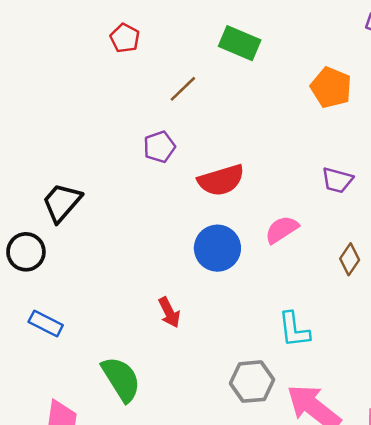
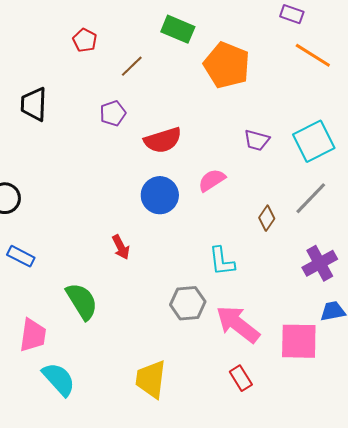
red pentagon: (125, 38) -> (85, 40), moved
orange pentagon: (331, 88) -> (227, 65), moved, size x1.4
black trapezoid: (62, 202) -> (34, 104), moved, turned -39
brown diamond: (350, 259) -> (267, 218), moved

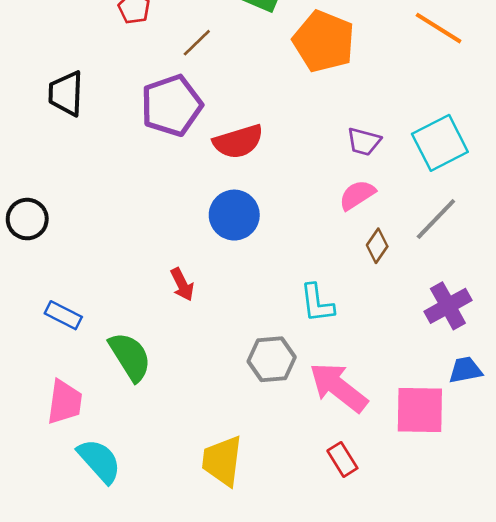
purple pentagon: (113, 113) -> (171, 105), size x1.8
pink semicircle: (212, 180) -> (357, 195), moved
blue rectangle: (21, 256) -> (63, 315), moved

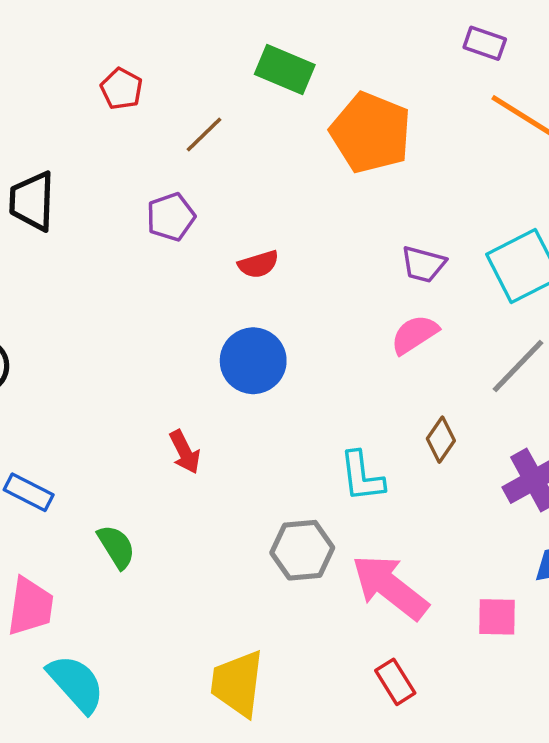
purple pentagon: (171, 105) -> (171, 217), size x0.6
red semicircle: (238, 142) -> (258, 264), size x0.6
brown diamond: (377, 246) -> (441, 440), moved
green semicircle: (130, 357) -> (116, 547), size x0.7
pink square: (420, 410) -> (497, 617), size x0.6

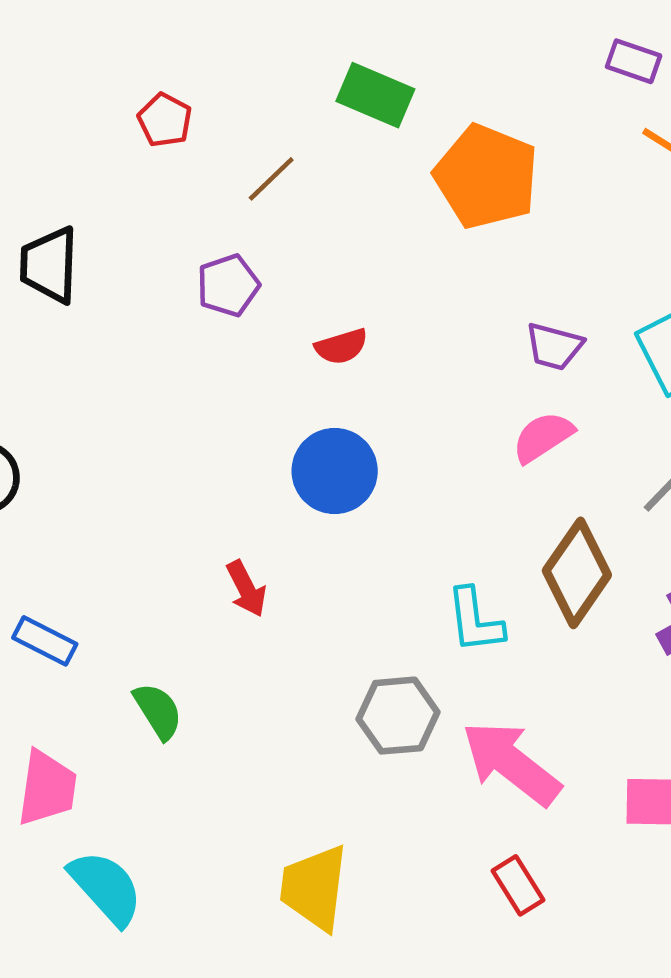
brown diamond: (441, 440) -> (577, 573), size x1.8

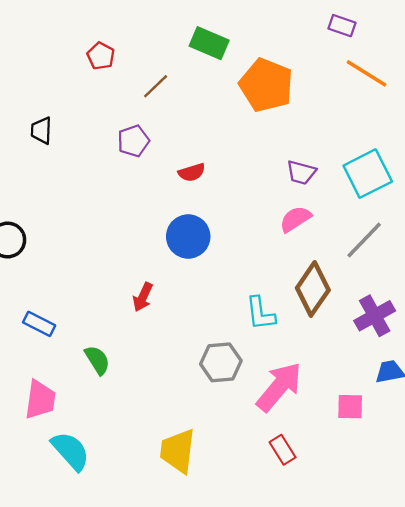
black trapezoid: (49, 265) -> (41, 130), size x0.7
red arrow: (246, 589) -> (143, 297), turned 52
pink arrow: (511, 763) -> (279, 387), turned 92

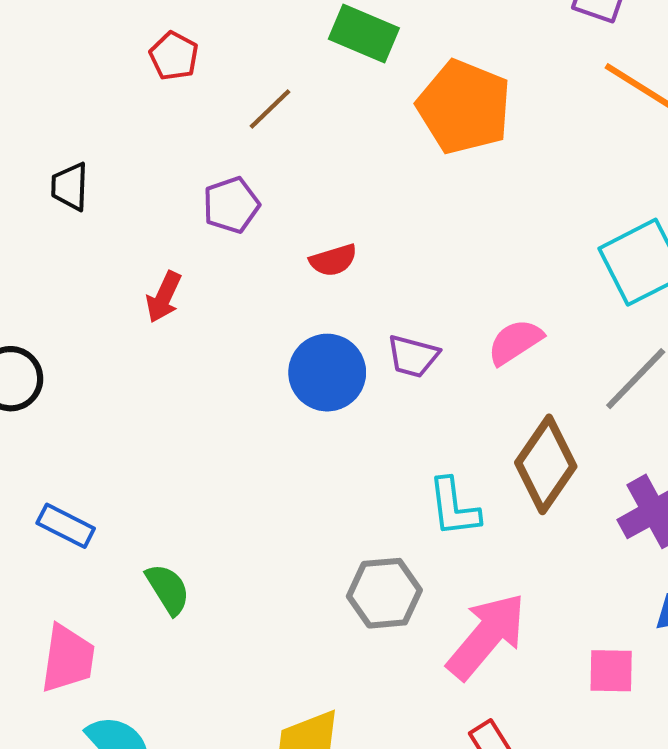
purple trapezoid: (301, 172) -> (413, 356), moved
red arrow: (143, 297) -> (164, 297), moved

